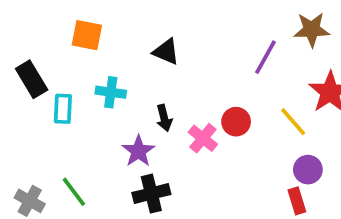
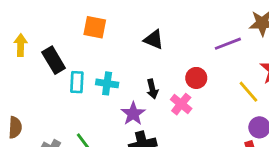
purple line: (266, 57) -> (228, 44), turned 40
cyan cross: (111, 92) -> (107, 83), moved
red circle: (236, 122) -> (196, 78), moved

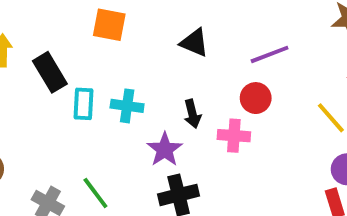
purple line: (228, 44) -> (270, 54), moved
pink cross: (181, 104) -> (234, 136), turned -35

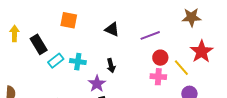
red circle: (256, 98) -> (160, 58), moved
cyan rectangle: (84, 104) -> (56, 61), turned 49
pink cross: (234, 136) -> (158, 77), moved

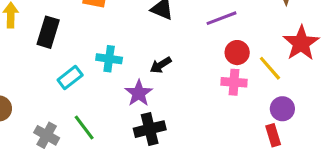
black rectangle: (39, 44) -> (48, 32), turned 48
cyan rectangle: (56, 61) -> (70, 78), moved
black arrow: (111, 66) -> (161, 65), turned 72

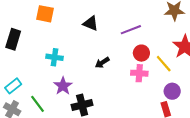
black arrow: (161, 65) -> (102, 63), moved
cyan rectangle: (70, 78) -> (13, 86), moved
purple star: (139, 93) -> (63, 86), moved

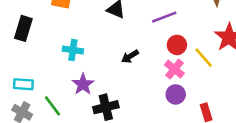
pink cross: (139, 73) -> (174, 69), turned 35
cyan rectangle: (13, 86) -> (23, 84), turned 42
purple circle: (172, 91) -> (176, 94), moved

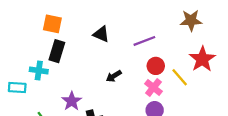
black rectangle: (23, 28) -> (57, 51), moved
cyan cross: (73, 50) -> (39, 70), moved
cyan rectangle: (23, 84) -> (17, 87), moved

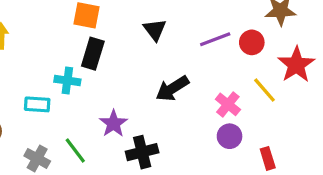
black triangle: (101, 34) -> (155, 30), turned 30
red circle: (156, 66) -> (252, 42), moved
black arrow: (114, 76) -> (172, 89), size x1.5

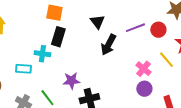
black arrow: (172, 89) -> (108, 45), moved, turned -30
purple star: (113, 123) -> (71, 81), turned 30

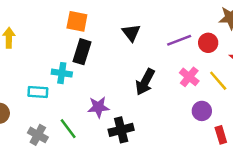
black arrow: (108, 45) -> (145, 82), moved
pink cross: (143, 69) -> (189, 77), moved
purple circle: (144, 89) -> (202, 111), moved

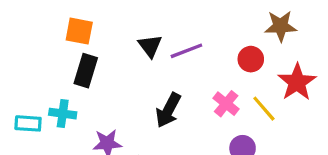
purple line: (179, 40) -> (186, 51), moved
cyan cross: (62, 73) -> (63, 114), moved

